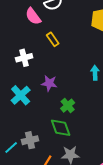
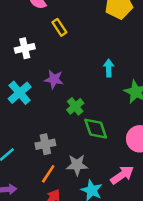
green diamond: (61, 128) -> (96, 129), moved
gray cross: (30, 140) -> (45, 144), moved

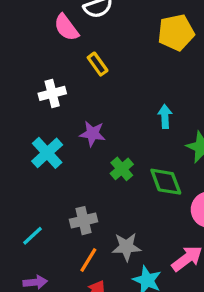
green diamond: (96, 129) -> (166, 182), moved

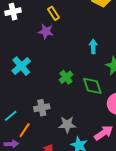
white cross: (52, 93) -> (13, 12), moved
purple star: (92, 134) -> (46, 31), moved
orange line: (88, 260) -> (25, 130), moved

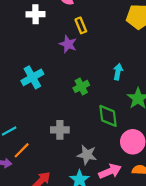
green cross: (66, 77) -> (81, 86), moved
gray cross: (42, 108) -> (60, 130), moved
gray star: (67, 125) -> (87, 155), moved

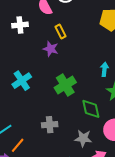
cyan arrow: (118, 72) -> (104, 69), moved
green cross: (81, 86) -> (65, 85), size x1.5
gray star: (87, 155) -> (83, 138), moved

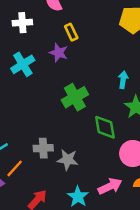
cyan cross: (22, 81) -> (23, 64), moved
gray cross: (50, 125) -> (43, 148), moved
gray star: (83, 138) -> (68, 160), moved

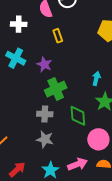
purple star: (59, 53) -> (44, 64), moved
cyan cross: (23, 64) -> (16, 58), turned -36
gray cross: (43, 148) -> (45, 114), moved

